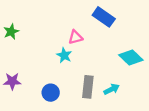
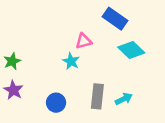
green star: (11, 32) -> (12, 61), moved
cyan diamond: (131, 58) -> (131, 50), moved
purple star: (12, 81) -> (13, 90), turned 30

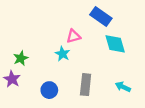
cyan diamond: (131, 50) -> (115, 44), turned 30
green star: (12, 61) -> (21, 58), moved
cyan arrow: (124, 99) -> (123, 87), moved, turned -128

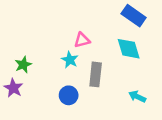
blue rectangle: (101, 16) -> (134, 16), moved
gray rectangle: (86, 85) -> (96, 74), moved
blue circle: (49, 90) -> (69, 95), moved

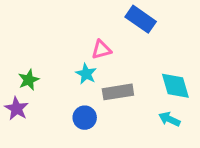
blue rectangle: (134, 16) -> (141, 19), moved
cyan diamond: (129, 49) -> (175, 86), moved
gray rectangle: (96, 74) -> (118, 92), turned 75

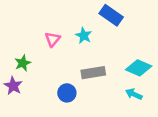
pink triangle: (101, 50) -> (53, 39), moved, turned -35
cyan star: (86, 74) -> (84, 36), moved
cyan diamond: (175, 86) -> (139, 68), turned -50

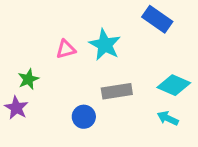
blue rectangle: (111, 15) -> (157, 19), moved
cyan star: (84, 36) -> (105, 45), size x1.5
pink triangle: (53, 39) -> (66, 49), turned 35

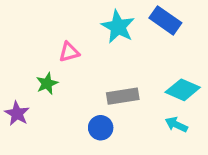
cyan star: (105, 45) -> (118, 27), moved
green star: (28, 79) -> (47, 84), moved
blue circle: (84, 117) -> (101, 128), moved

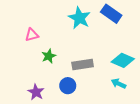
pink triangle: (69, 52) -> (32, 35), moved
green star: (47, 84) -> (49, 56), moved
purple star: (17, 114) -> (36, 92), moved

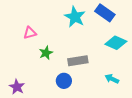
cyan diamond: (123, 60) -> (116, 43), moved
purple star: (36, 92) -> (17, 87), moved

